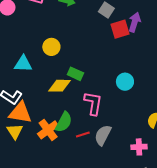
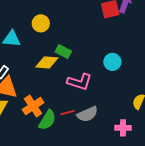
pink L-shape: (93, 103) -> (80, 82), turned 95
green semicircle: (64, 122) -> (47, 120), moved
gray semicircle: (103, 135) -> (87, 114), turned -145

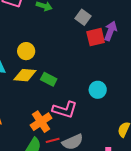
yellow diamond: (47, 62) -> (25, 75), moved
orange cross: (33, 106) -> (41, 122), moved

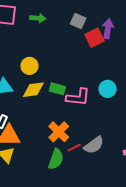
pink L-shape: (65, 110) -> (78, 97), moved

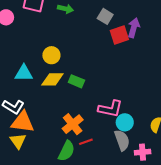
cyan circle: (108, 89) -> (125, 122), moved
pink L-shape: (78, 97) -> (110, 109), moved
gray semicircle: (94, 145) -> (122, 140), moved, turned -80

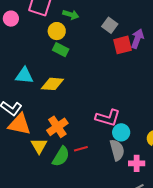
yellow circle: (51, 55) -> (57, 31), moved
green rectangle: (76, 81) -> (61, 50), moved
orange cross: (73, 124) -> (57, 127), moved
yellow triangle: (18, 141) -> (39, 146), moved

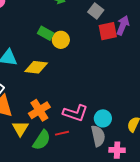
yellow circle: (57, 31) -> (61, 40), moved
pink L-shape: (108, 118) -> (75, 113), moved

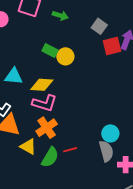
pink L-shape: (75, 113) -> (45, 103), moved
yellow triangle: (20, 128) -> (28, 147), turned -30

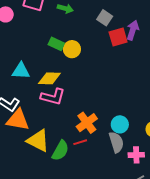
orange cross: (47, 128) -> (87, 123), moved
yellow triangle: (28, 147) -> (38, 141), size x1.4

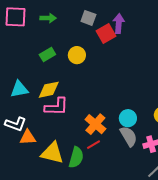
green rectangle: (56, 44) -> (47, 55), turned -42
yellow circle: (72, 49) -> (77, 55), moved
orange triangle: (18, 120) -> (28, 137), size x0.7

